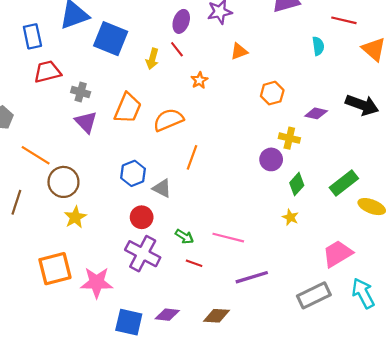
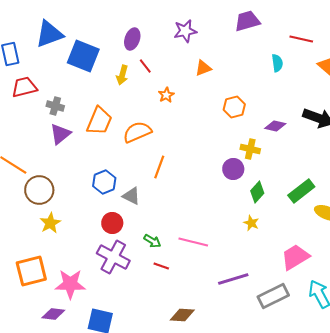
purple ellipse: (181, 21) -> (132, 39), moved
purple triangle: (86, 122) -> (60, 134), turned 35
purple line: (252, 277) -> (233, 279), moved
purple diamond: (167, 315) -> (53, 314), moved

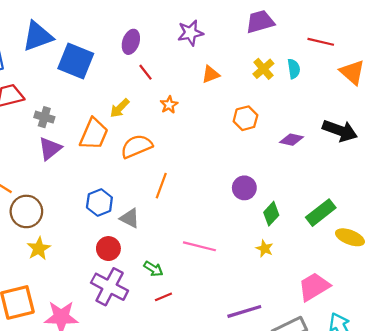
yellow arrow: (122, 75) -> (120, 108), moved, turned 30
yellow cross: (250, 149) -> (263, 69), moved, turned 36
pink line: (193, 242) -> (199, 246), moved
red line: (161, 266) -> (163, 297), turned -42

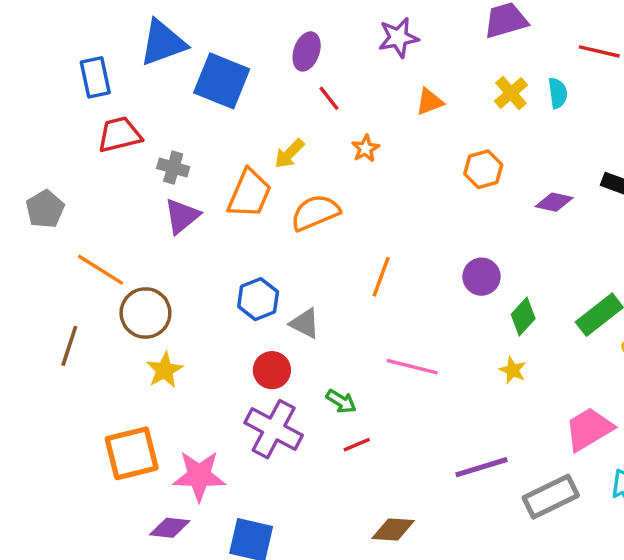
orange line: (161, 186) -> (381, 277), moved

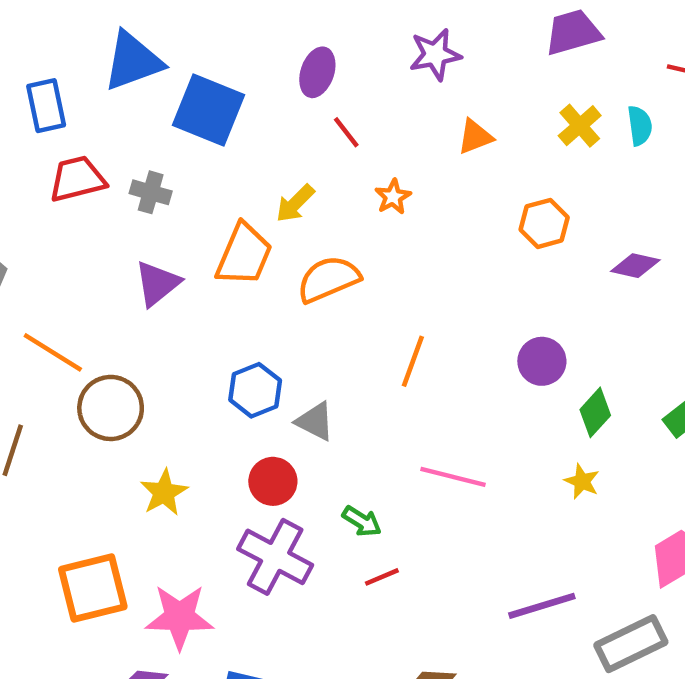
gray cross: (173, 168) -> (151, 192), moved
yellow star: (165, 370) -> (164, 492), moved

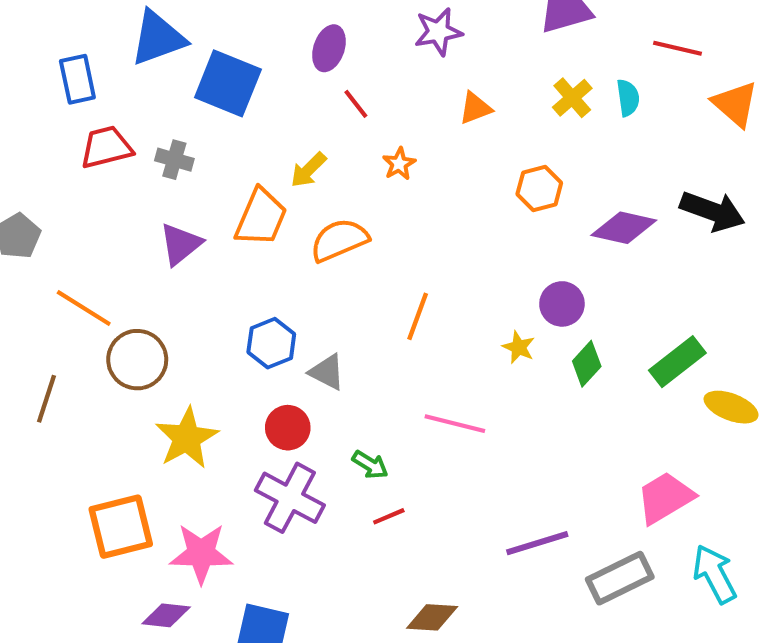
purple diamond: (635, 266) -> (624, 228), size x1.4
purple circle: (542, 361) -> (562, 304), moved
yellow star: (582, 481) -> (519, 347), moved
yellow star: (164, 492) -> (187, 438), size x1.4

